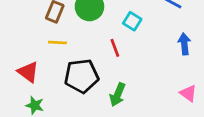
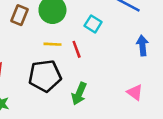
yellow line: (57, 43) -> (52, 44), moved
pink triangle: (188, 93) -> (135, 92), moved

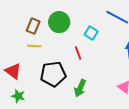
yellow line: (52, 44) -> (34, 46), moved

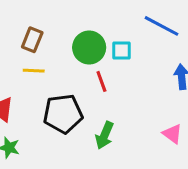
green circle: (59, 22) -> (89, 48), moved
cyan square: (91, 33) -> (121, 51), turned -32

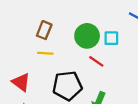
red line: (101, 81) -> (96, 61), turned -35

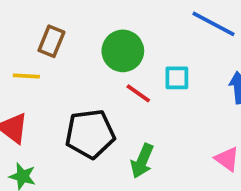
cyan square: (111, 38) -> (177, 78), moved
yellow line: (45, 53) -> (26, 76), moved

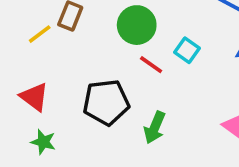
yellow line: (26, 76) -> (40, 34), moved, turned -40
cyan square: (177, 78) -> (187, 50), turned 35

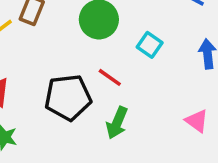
red line: (151, 65) -> (110, 77), moved

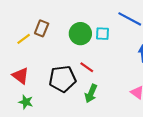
cyan square: (150, 45) -> (102, 34), moved, turned -32

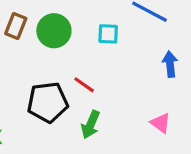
green circle: (80, 34) -> (54, 31), moved

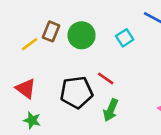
cyan square: (108, 34) -> (125, 38), turned -36

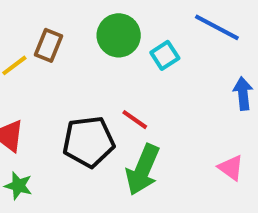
green circle: (82, 35) -> (119, 35), moved
green arrow: (111, 110) -> (143, 170), size x1.4

